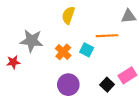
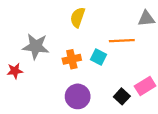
orange cross: (63, 52) -> (72, 59), turned 35

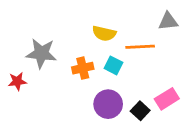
yellow semicircle: (78, 17) -> (104, 33), moved, turned -96
purple circle: (78, 96) -> (108, 104), moved

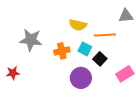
red star: (17, 81) -> (13, 73), moved
black square: (140, 111) -> (100, 59), moved

